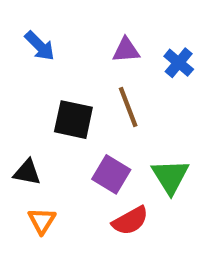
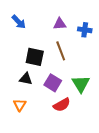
blue cross: (179, 63) -> (85, 30), turned -32
black triangle: (27, 172) -> (26, 79), moved

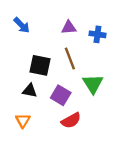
green triangle: (81, 84) -> (93, 84), moved

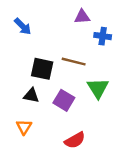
purple triangle: (69, 27) -> (82, 17), moved
brown line: (70, 58) -> (74, 62), turned -55
red semicircle: (71, 121) -> (75, 140), moved

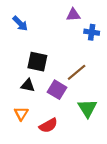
brown line: (74, 62) -> (77, 72), moved, turned -54
green triangle: (98, 88) -> (87, 108), moved
red semicircle: (75, 140) -> (48, 125), moved

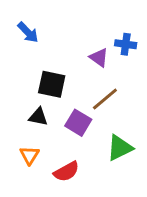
purple triangle: (73, 15) -> (99, 58), moved, turned 40
green triangle: (87, 108) -> (120, 148), turned 36

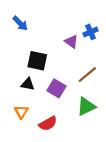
blue cross: (126, 44) -> (91, 32), turned -32
brown line: (105, 99) -> (87, 75), moved

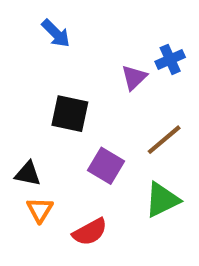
blue arrow: (20, 23) -> (56, 33), moved
purple triangle: (71, 42) -> (134, 78), turned 40
black triangle: (28, 84) -> (28, 174), moved

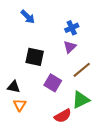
blue cross: (170, 59) -> (72, 28), moved
purple triangle: (134, 78) -> (70, 47), moved
red semicircle: (90, 232) -> (63, 116), moved

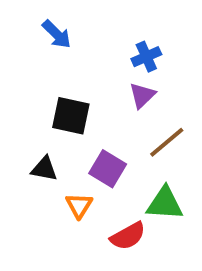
black triangle: (14, 87) -> (44, 169), moved
green triangle: (81, 100) -> (165, 203), turned 30
orange triangle: (20, 105) -> (79, 205), moved

